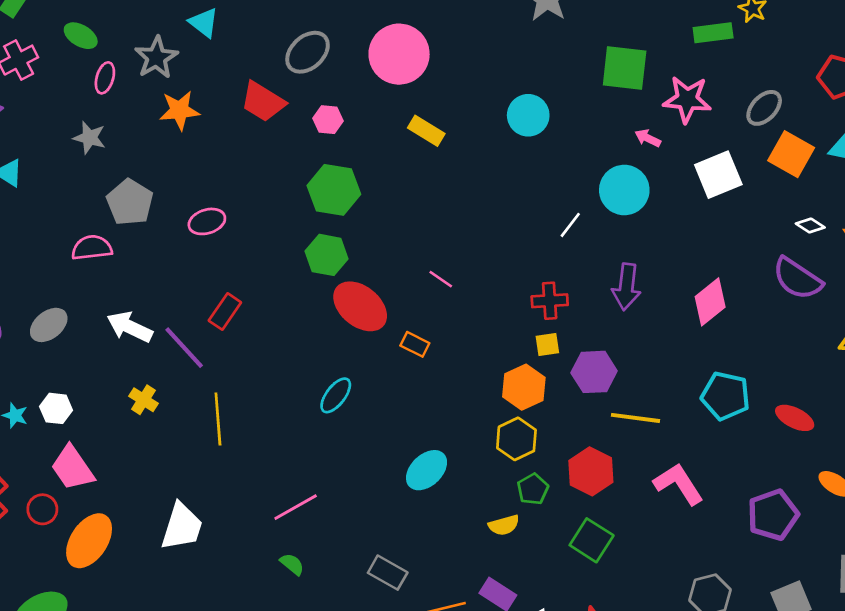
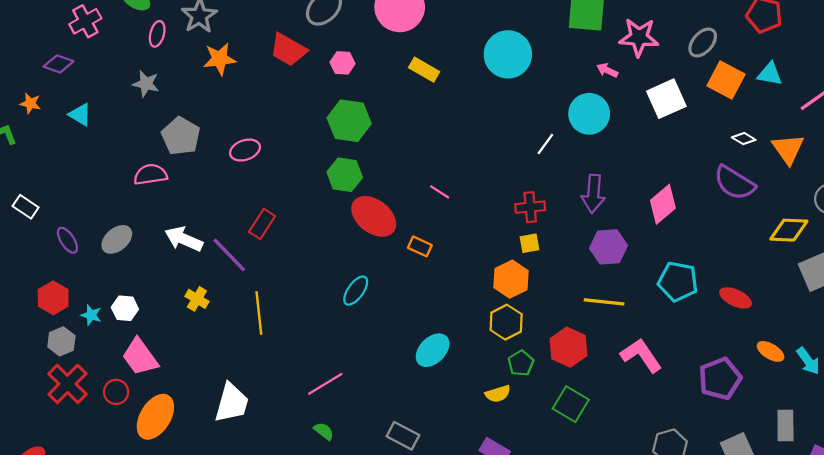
cyan circle: (528, 115) -> (508, 54), size x1.4
purple hexagon: (594, 372) -> (609, 247), moved

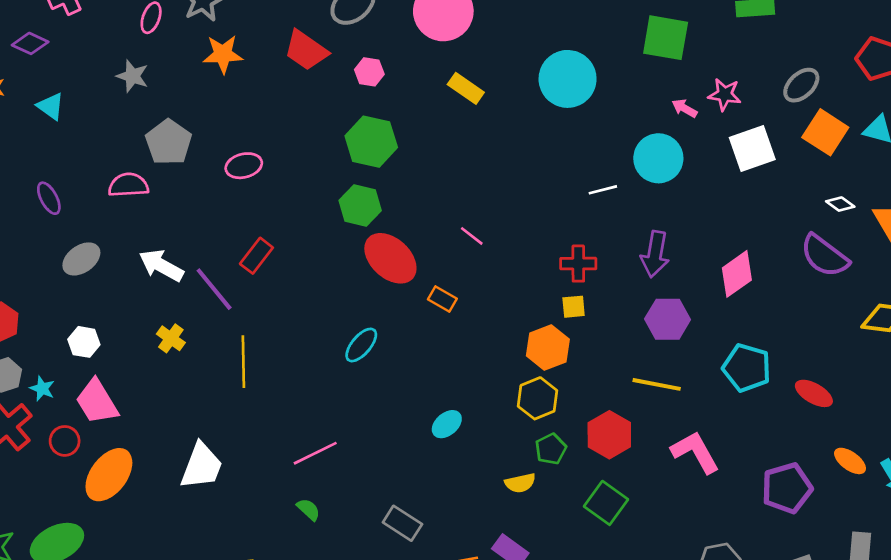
pink star: (639, 37) -> (725, 94), moved, size x0.7
white line: (545, 144) -> (603, 190), turned 35
purple ellipse: (67, 240) -> (49, 198), moved
cyan star: (91, 315) -> (42, 389), moved
cyan ellipse: (433, 350) -> (447, 424), size x0.7

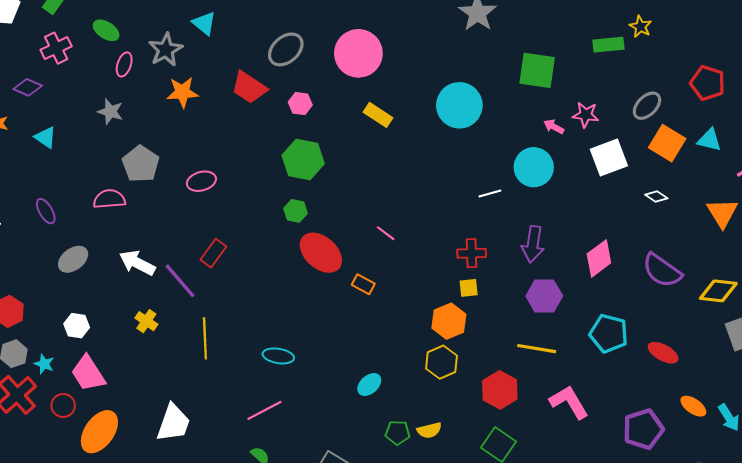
white diamond: (840, 204) -> (656, 197), moved
green hexagon: (360, 206) -> (296, 211), size x0.7
purple semicircle: (825, 256) -> (662, 270), moved
cyan ellipse: (361, 345) -> (278, 356), moved, turned 60
green pentagon: (551, 449) -> (398, 433), moved, turned 30

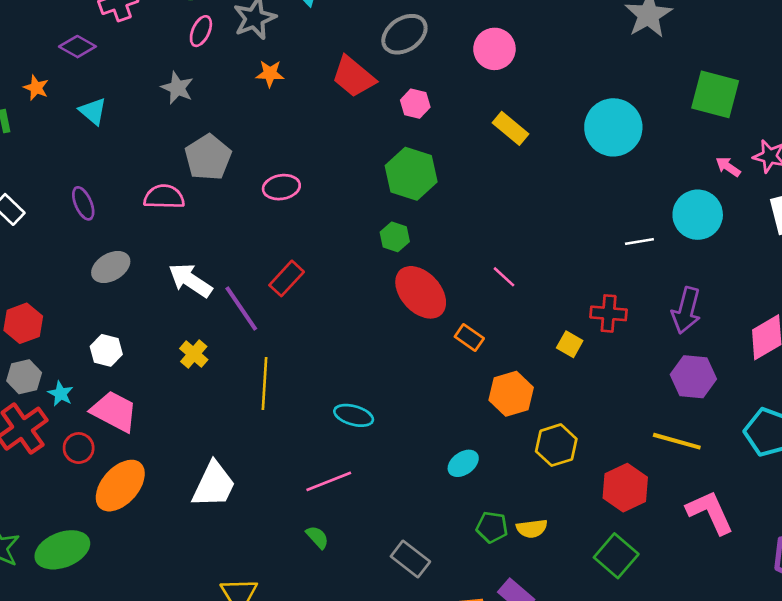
pink circle: (358, 53) -> (494, 49), size x0.7
orange star: (183, 92) -> (270, 74), size x0.7
yellow square: (469, 288) -> (570, 344), moved, turned 30
orange hexagon: (449, 321) -> (511, 394), moved
pink trapezoid: (88, 373) -> (114, 411), turned 144

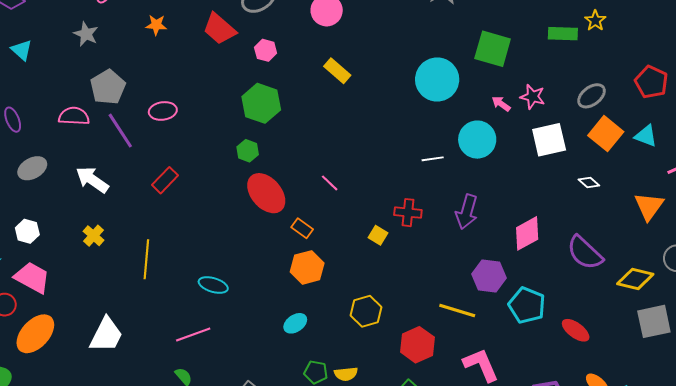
cyan circle: (613, 127) -> (437, 79), moved
purple line: (241, 308) -> (120, 131), moved
purple hexagon: (693, 377) -> (489, 276), moved
orange hexagon: (511, 394) -> (307, 267), moved

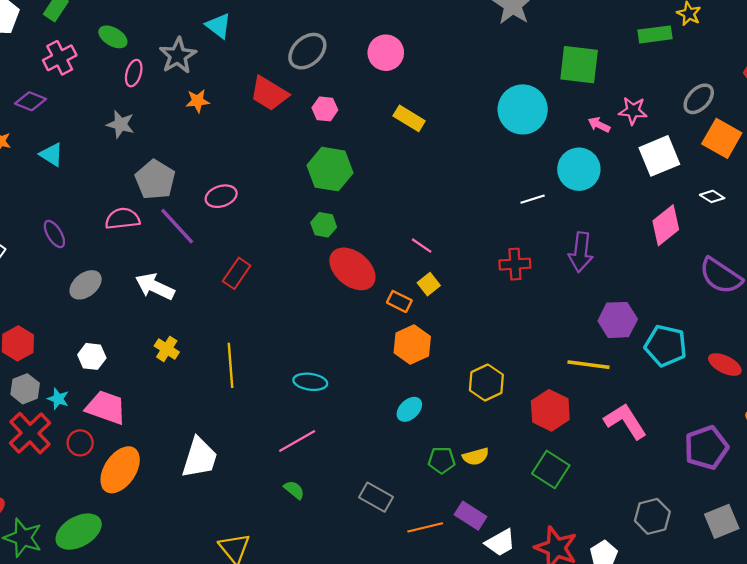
pink diamond: (527, 233) -> (666, 225), moved
yellow square: (378, 235) -> (429, 284), moved, turned 30

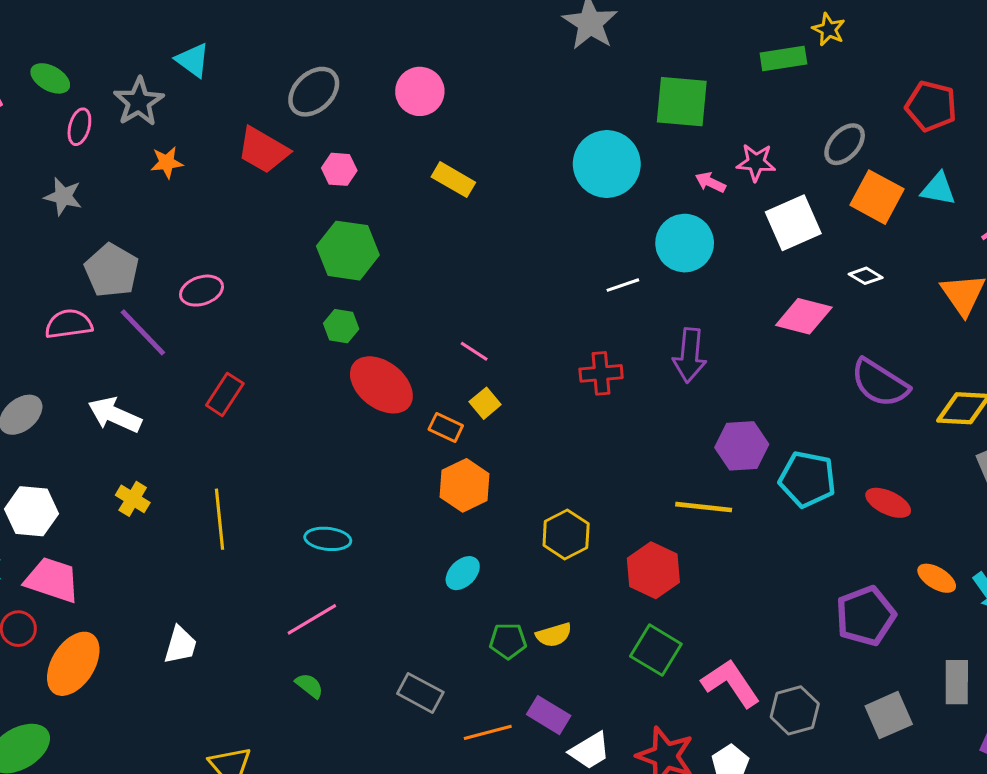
pink diamond: (666, 225) -> (804, 316), turned 54
white hexagon: (92, 356) -> (32, 511), size x1.4
pink L-shape: (625, 421) -> (731, 683), moved
white trapezoid: (200, 458) -> (180, 645), size x0.7

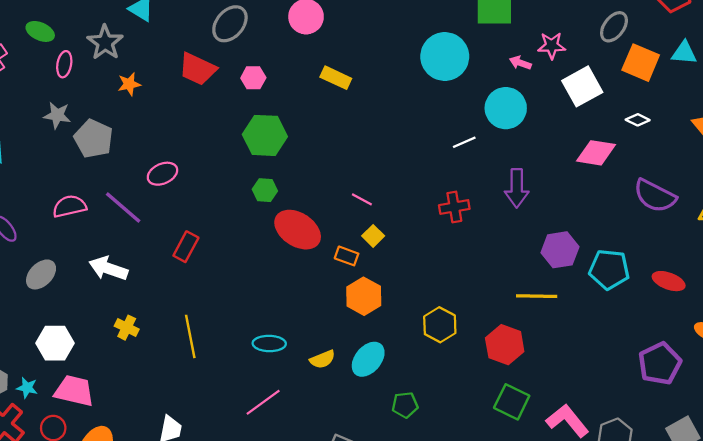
gray pentagon: (112, 270) -> (93, 139), moved
cyan ellipse: (463, 573) -> (368, 359), size x1.4
yellow semicircle: (554, 635) -> (322, 359), moved

